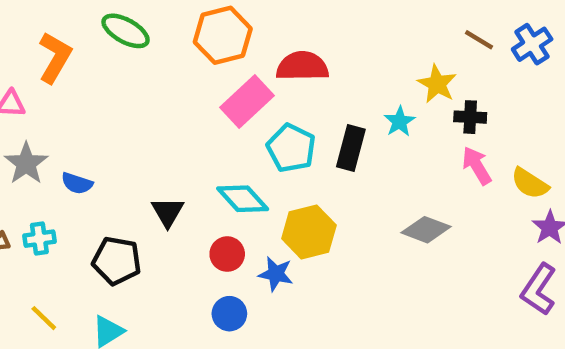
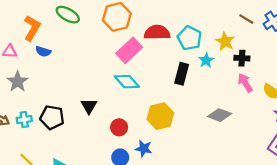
cyan pentagon: (291, 148) -> (189, 38), moved
blue semicircle: (77, 183) -> (43, 51), moved
cyan diamond: (243, 199) -> (127, 82), moved
black pentagon: (117, 261) -> (52, 117), moved
blue star: (276, 274) -> (144, 149), moved

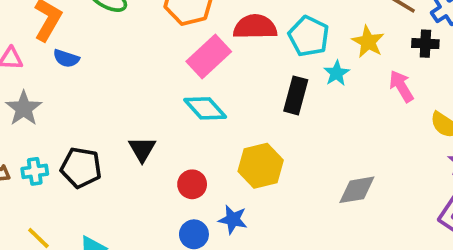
black cross: (242, 58) -> (425, 44), moved
pink arrow: (245, 83) -> (401, 86), moved
gray diamond: (220, 115) -> (357, 190), moved, turned -30

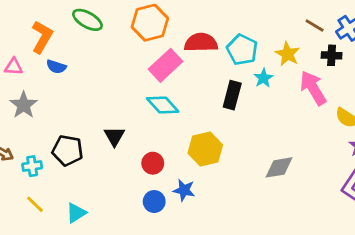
pink arrow: (401, 86) -> (313, 88), size x1.4
cyan cross: (35, 171) -> (32, 166), moved

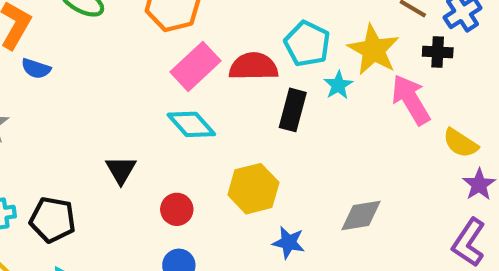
red semicircle: (201, 43) -> (253, 66), moved
yellow star: (288, 54) -> (373, 50), size x1.4
black pentagon: (68, 150) -> (53, 220), moved
blue star: (184, 190) -> (289, 242), moved

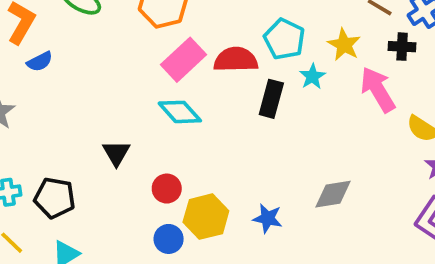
yellow star: (373, 50) -> (344, 45), size x0.7
blue semicircle: (36, 69) -> (40, 62), turned -45
yellow hexagon: (253, 189) -> (206, 217), moved

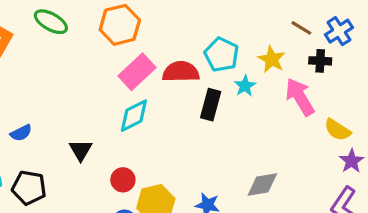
blue semicircle: (40, 62) -> (21, 133), moved
cyan diamond: (180, 112) -> (134, 116), turned -75

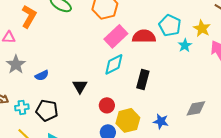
black rectangle: (211, 105) -> (143, 79), moved

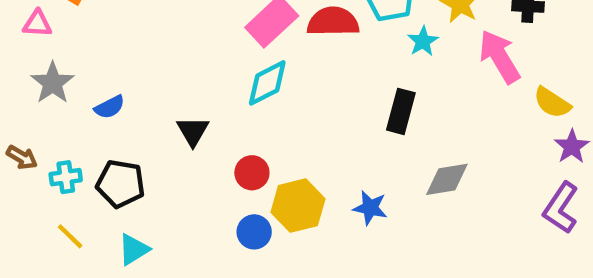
black rectangle: (143, 79) -> (401, 111), moved

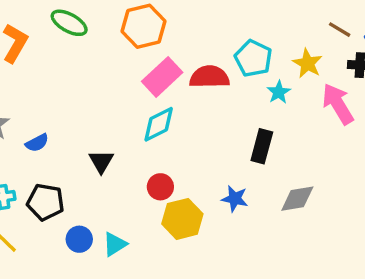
red circle: (252, 173) -> (160, 187), moved
blue star: (370, 208) -> (235, 199), moved
blue circle: (254, 232) -> (79, 239), moved
cyan triangle: (134, 249) -> (115, 244), moved

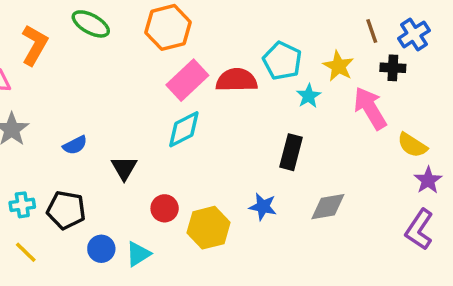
brown line: (340, 30) -> (372, 31), turned 40
blue semicircle: (37, 143) -> (75, 145), moved
red circle: (160, 187) -> (165, 208), moved

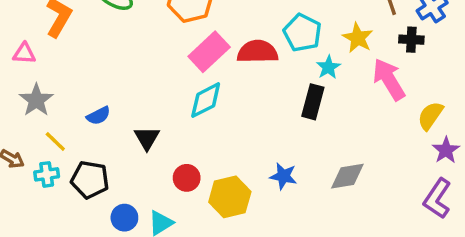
yellow semicircle: (412, 145) -> (430, 116), turned 92
black rectangle: (291, 152) -> (313, 102), moved
yellow line: (26, 252) -> (55, 142), moved

